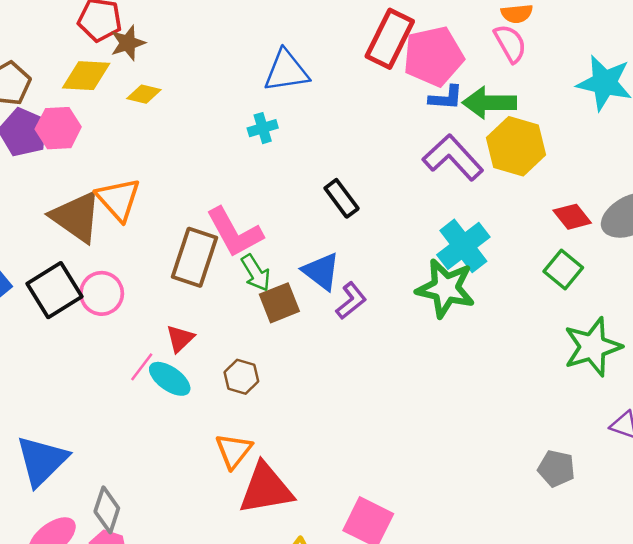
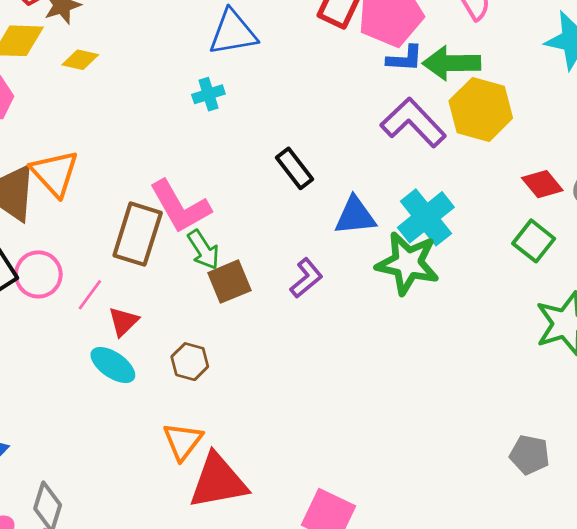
blue triangle: (321, 271) -> (355, 216), moved, turned -42
pink line: (142, 367) -> (90, 295), moved

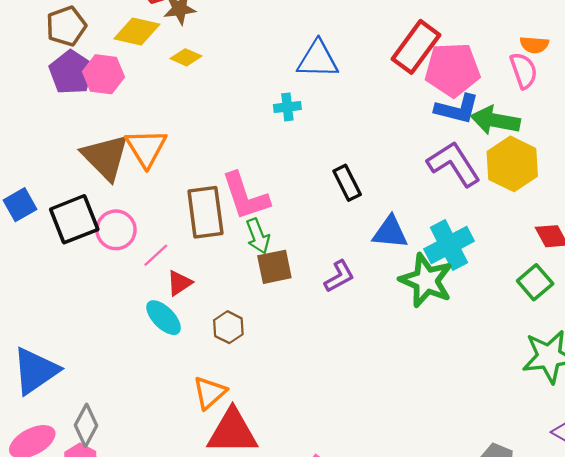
blue L-shape: (405, 59) -> (457, 109), size x1.4
brown rectangle: (138, 234) -> (205, 212), turned -36

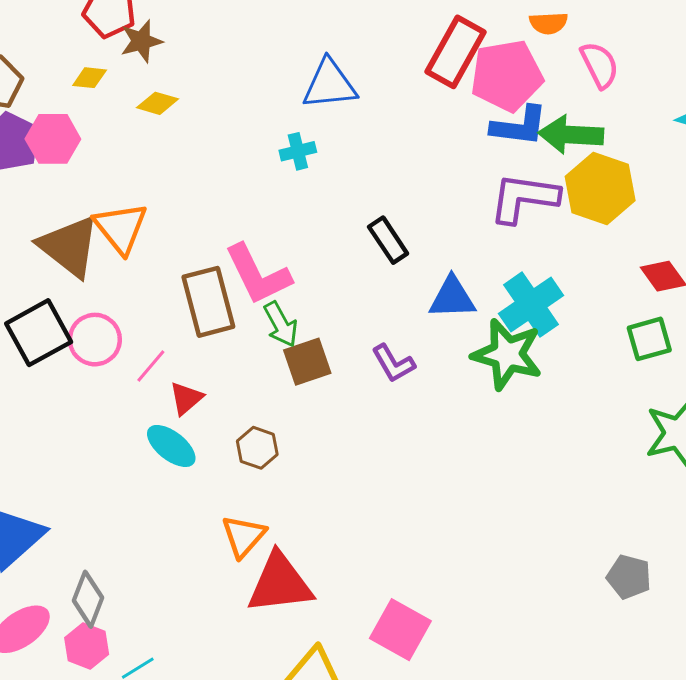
yellow diamond: (137, 31) -> (90, 78), size x0.6
orange semicircle: (534, 45) -> (548, 23), moved
purple L-shape: (454, 164) -> (524, 198), turned -42
purple L-shape: (339, 276) -> (393, 363), turned 96
green square: (535, 282) -> (649, 339), turned 32

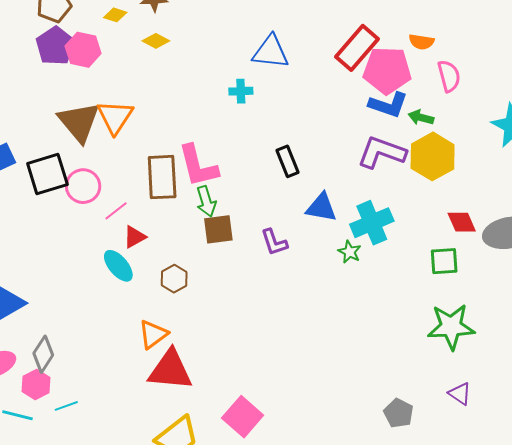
green arrow: (571, 135) -> (421, 117), size x0.6
green star: (507, 354) -> (350, 252), size x0.5

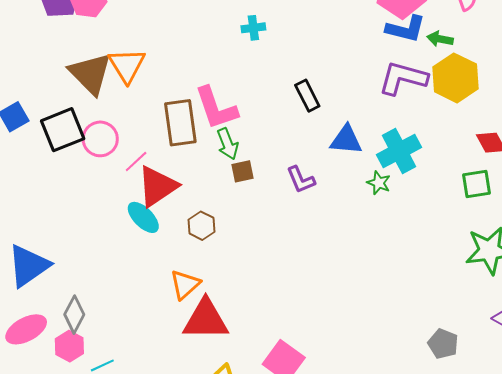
brown square: (218, 229) -> (243, 171), size x0.7
red triangle: (135, 237) -> (157, 186), size x1.8

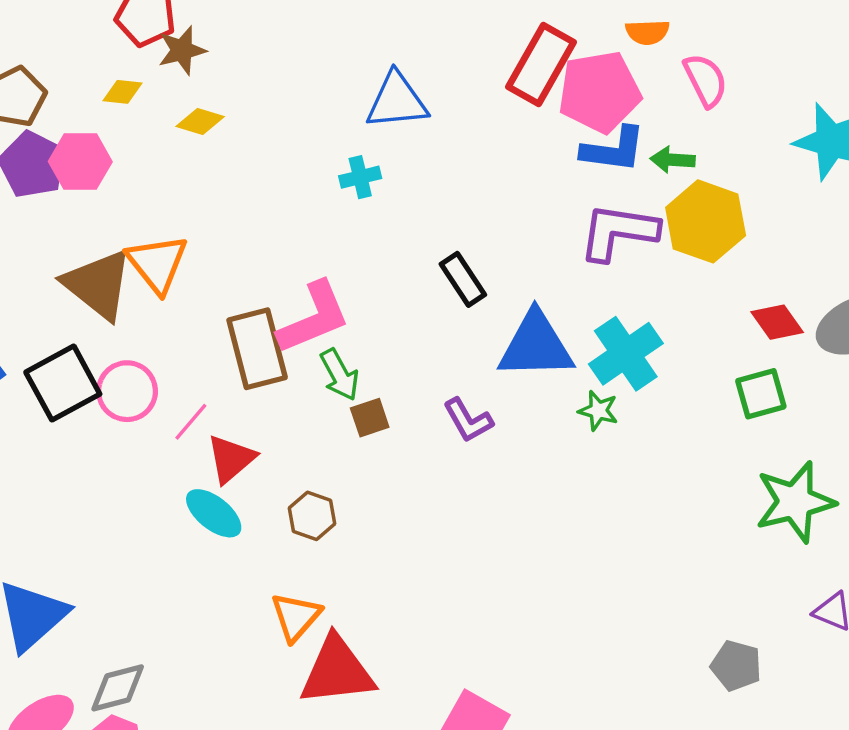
pink L-shape: (216, 108) -> (314, 318), turned -87
blue triangle: (346, 140) -> (536, 345), size x1.4
red triangle: (157, 186) -> (231, 459), size x0.7
gray diamond: (74, 315) -> (118, 688), turned 54

